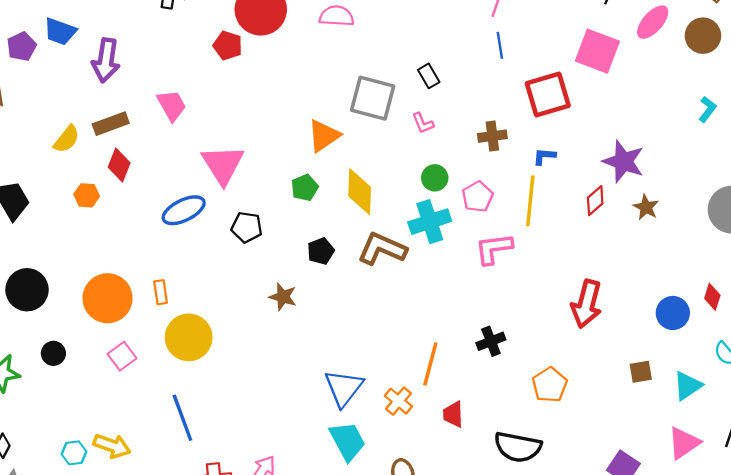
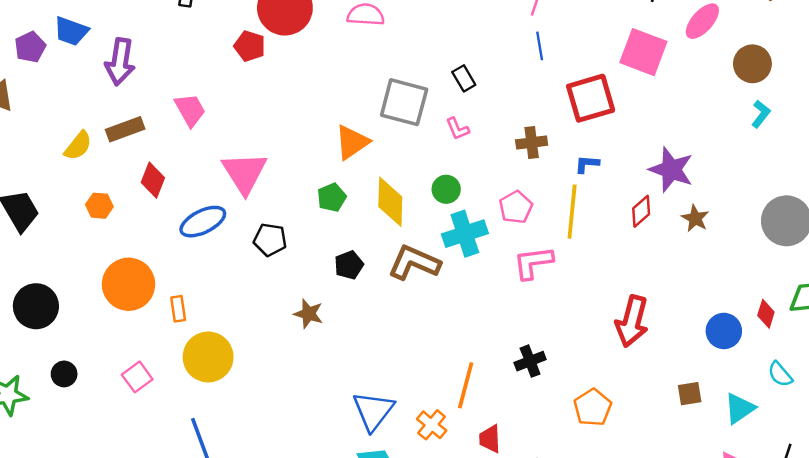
brown circle: (703, 36) -> (752, 64), moved
red diamond: (119, 165) -> (153, 180), moved
green circle: (435, 178) -> (446, 189), moved
orange circle: (108, 298) -> (129, 284), moved

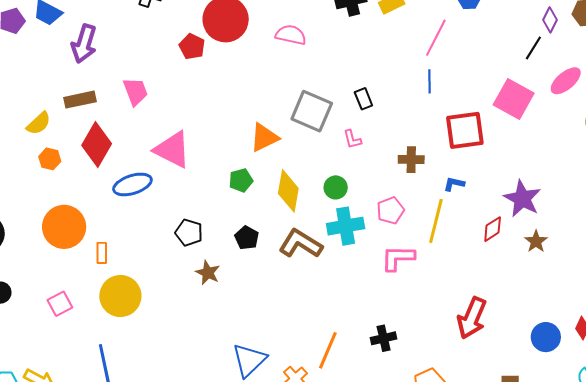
yellow semicircle: (78, 146) -> (39, 123), moved
pink triangle: (244, 173) -> (172, 150), turned -39
red diamond: (153, 180) -> (97, 144), size x1.5
black pentagon: (270, 240) -> (189, 233), moved
black pentagon: (349, 265) -> (247, 238), turned -30

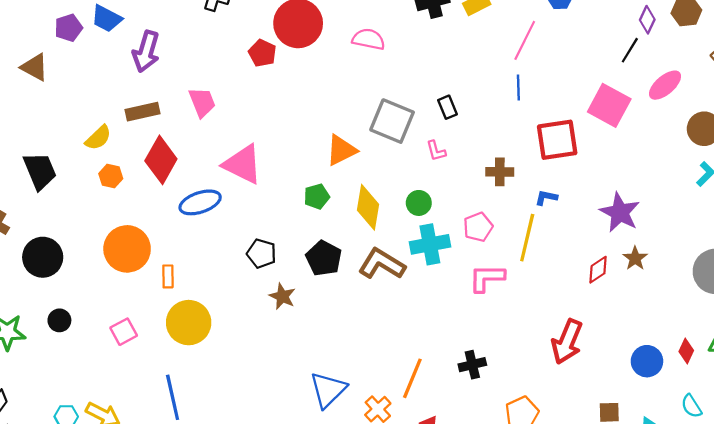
red diamond: (493, 229) -> (598, 270), moved
black pentagon: (247, 238) -> (324, 258), size x1.4

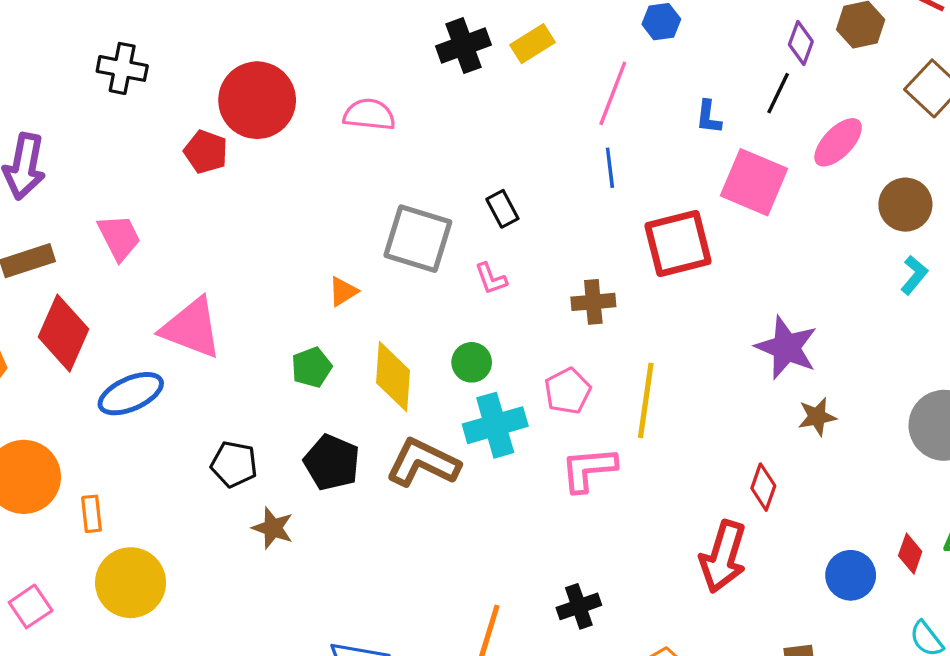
orange triangle: (341, 150) -> (343, 291), size x0.6
blue L-shape: (546, 198) -> (709, 117), moved, turned -90
brown star: (635, 258) -> (817, 417), turned 30
red diamond: (598, 270) -> (763, 487), moved, turned -32

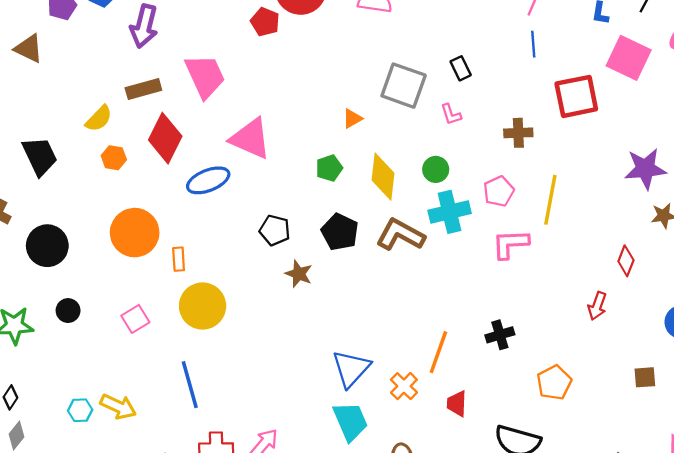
pink trapezoid: (119, 237) -> (205, 76), size x1.4
purple star: (786, 347) -> (645, 169), turned -30
red arrow: (723, 557) -> (597, 306), size x0.6

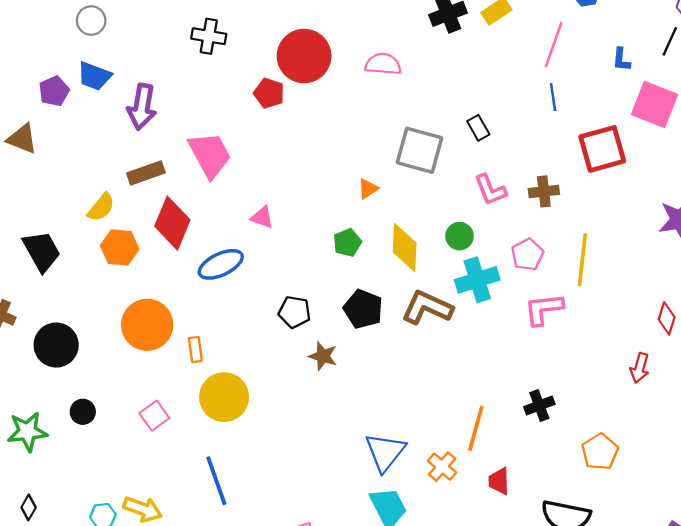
pink L-shape: (451, 114) -> (490, 190), moved, size x1.4
pink triangle: (250, 139) -> (262, 217), size x0.5
orange hexagon: (114, 158) -> (120, 247), size x1.4

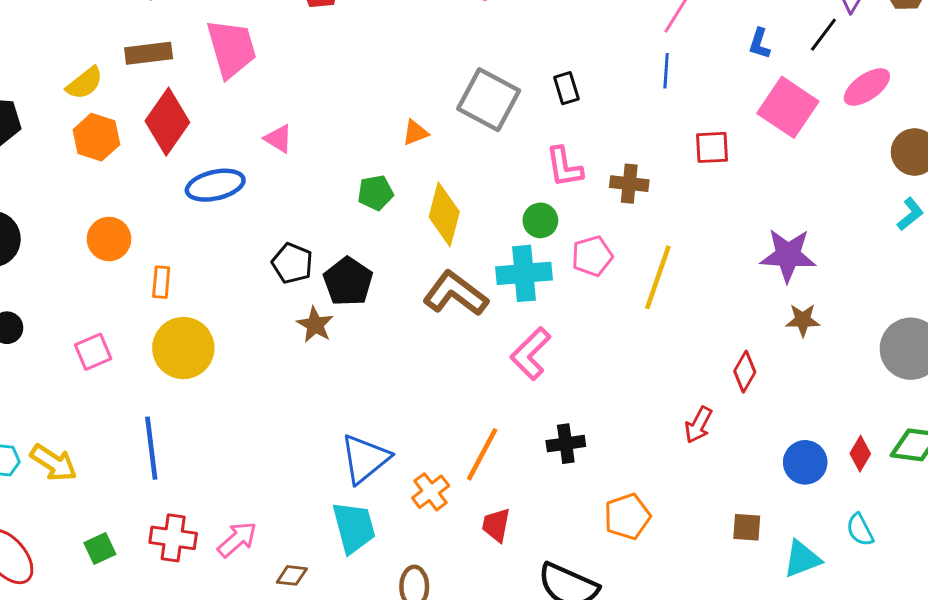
red square: (602, 149) -> (712, 147), size x0.6
green circle: (460, 236) -> (540, 220), moved
black pentagon: (363, 309) -> (348, 282), moved
pink L-shape: (544, 309) -> (531, 354), moved, turned -51
orange circle: (147, 325) -> (109, 239), size x0.7

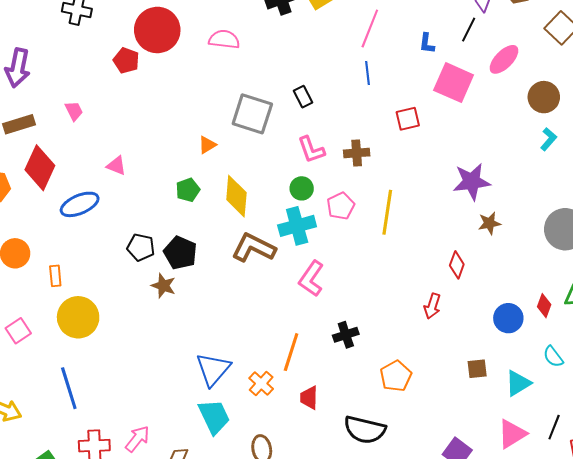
pink trapezoid: (231, 49) -> (74, 111), size x0.5

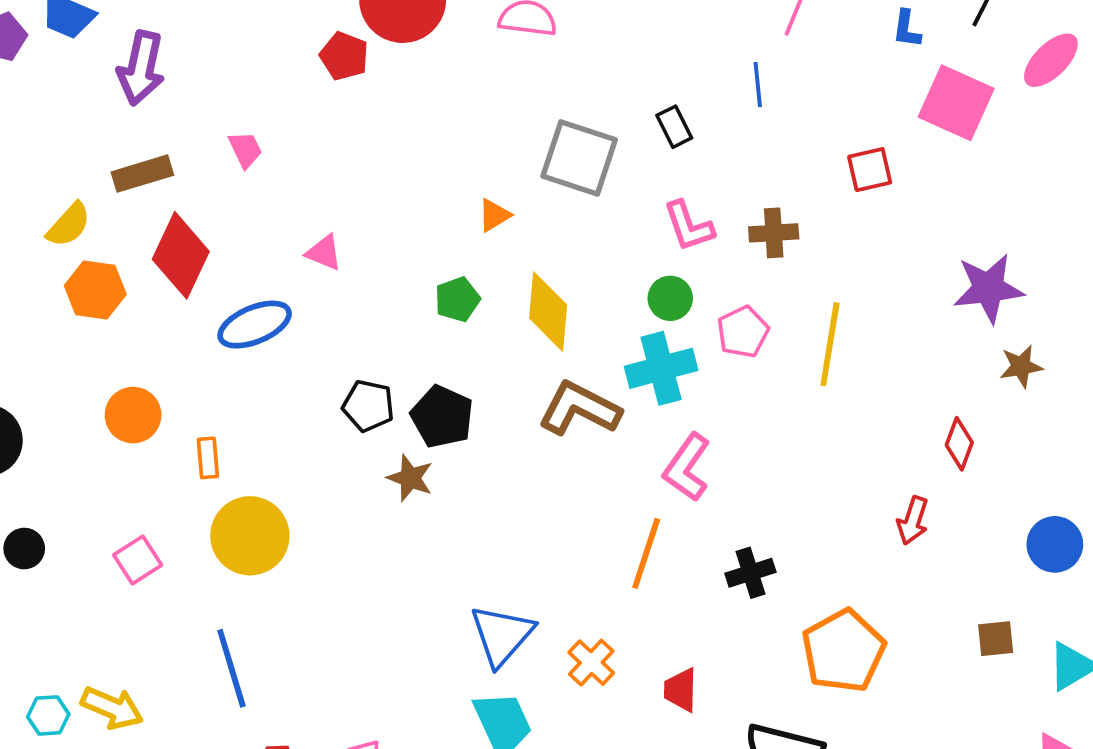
blue line: (368, 73) -> (758, 85), moved
orange line: (291, 352) -> (646, 553), moved
orange pentagon: (396, 376) -> (843, 651), size x1.4

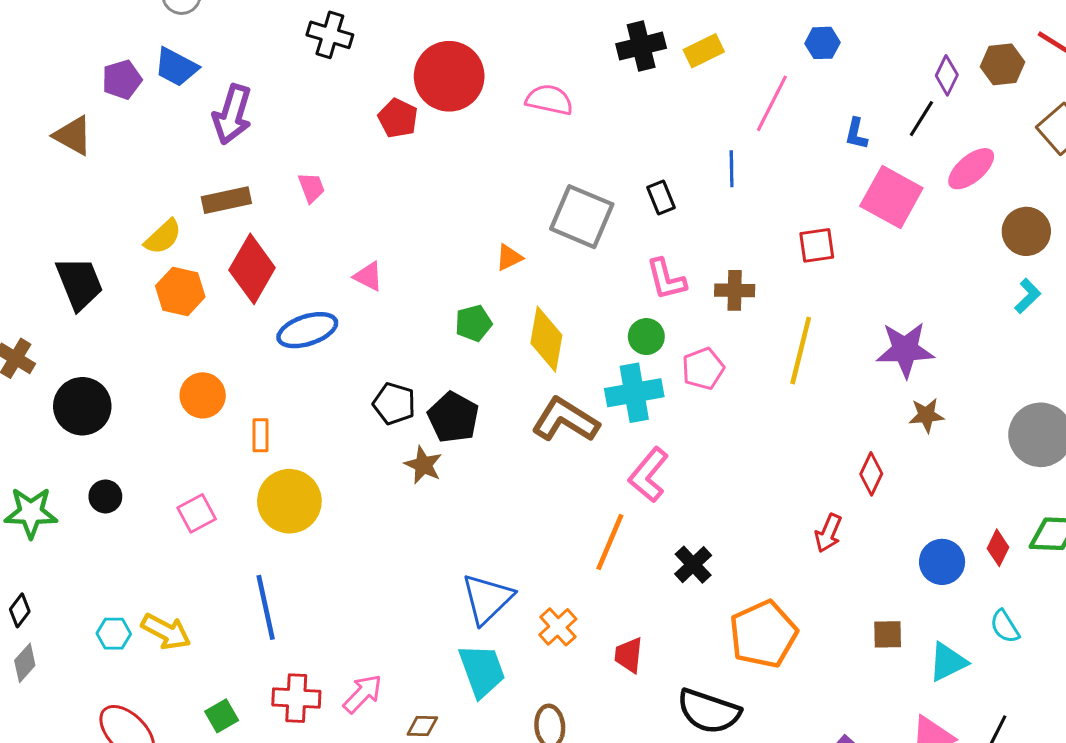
yellow line: (830, 344) -> (801, 350), moved
black cross: (750, 573) -> (693, 565), turned -30

